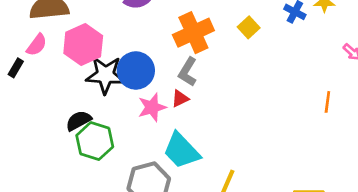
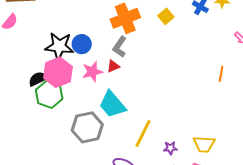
pink hexagon: (83, 44) -> (58, 72), moved
blue circle: (136, 70) -> (82, 44), size x0.7

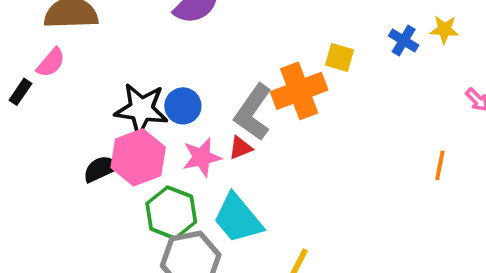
yellow square: (166, 16) -> (339, 57), turned -35
orange cross: (125, 18) -> (299, 91), moved
gray L-shape: (120, 47) -> (253, 112), size x1.4
green hexagon: (49, 94) -> (171, 213), moved

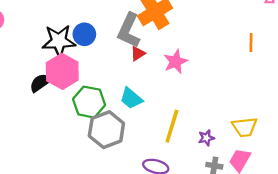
red triangle: (240, 148) -> (138, 54), moved
pink star: (202, 157) -> (176, 62), moved
cyan trapezoid: (238, 219) -> (131, 98), size x0.7

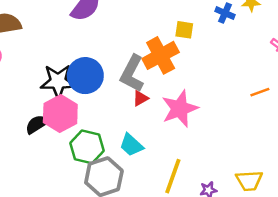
blue circle: (84, 34) -> (85, 76), size x1.5
orange line: (251, 43) -> (260, 92), turned 66
pink star: (176, 62) -> (180, 109), size x1.4

